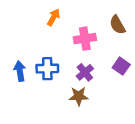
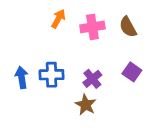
pink cross: (85, 39) -> (92, 27), moved
brown star: (79, 96) -> (86, 105), turned 30

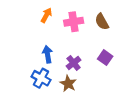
blue cross: (52, 75) -> (41, 78), moved, turned 30
blue arrow: (22, 77) -> (48, 54), moved

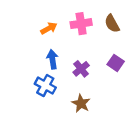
orange arrow: (46, 15) -> (49, 28), moved, turned 32
brown star: (68, 84) -> (81, 103), moved

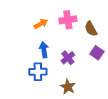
brown semicircle: (112, 24) -> (91, 29), moved
blue cross: (45, 86) -> (38, 72), turned -30

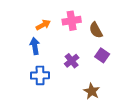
blue arrow: (44, 50) -> (35, 46), moved
brown star: (68, 87) -> (92, 91), moved

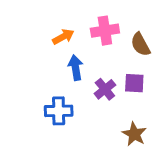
blue arrow: (35, 46) -> (76, 68), moved
purple square: (102, 55) -> (134, 83), moved, turned -32

